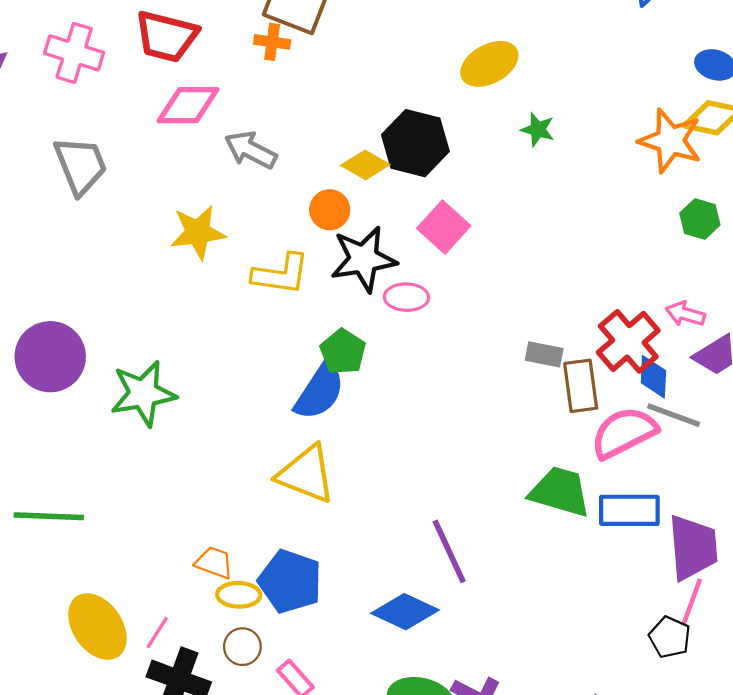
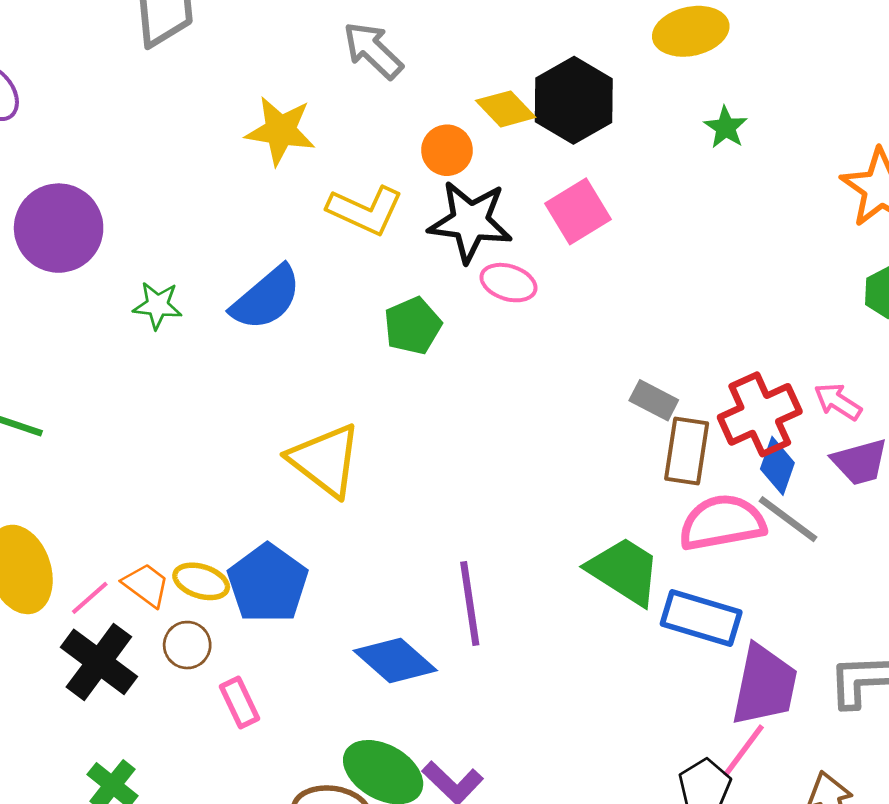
blue semicircle: (320, 391) -> (266, 298), moved
green star: (143, 394) -> (157, 305), size x0.6
orange trapezoid: (214, 563) -> (146, 585), moved

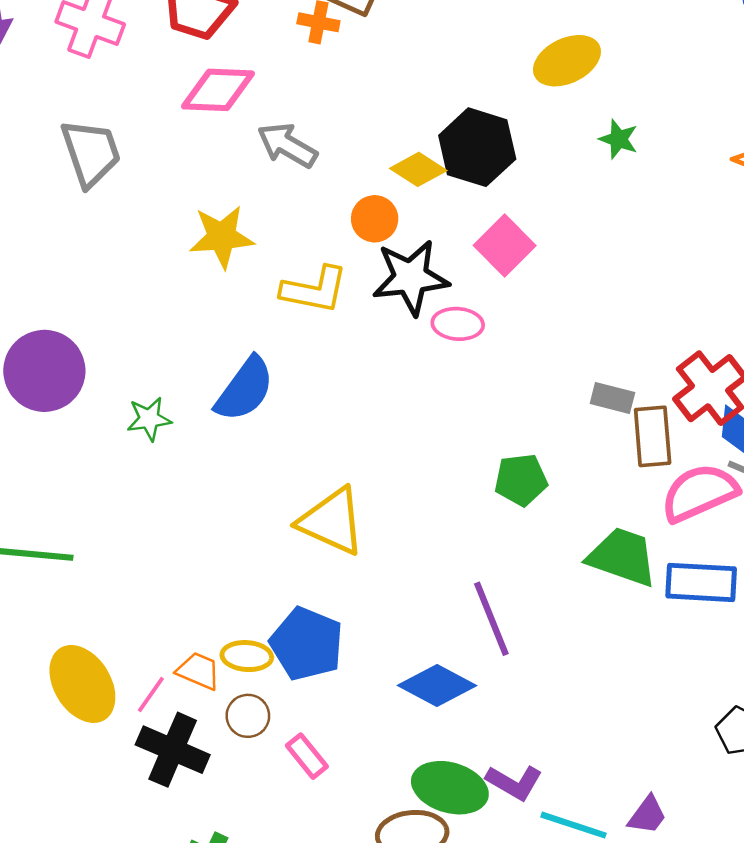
green pentagon: (413, 326) -> (521, 480), moved, turned 30

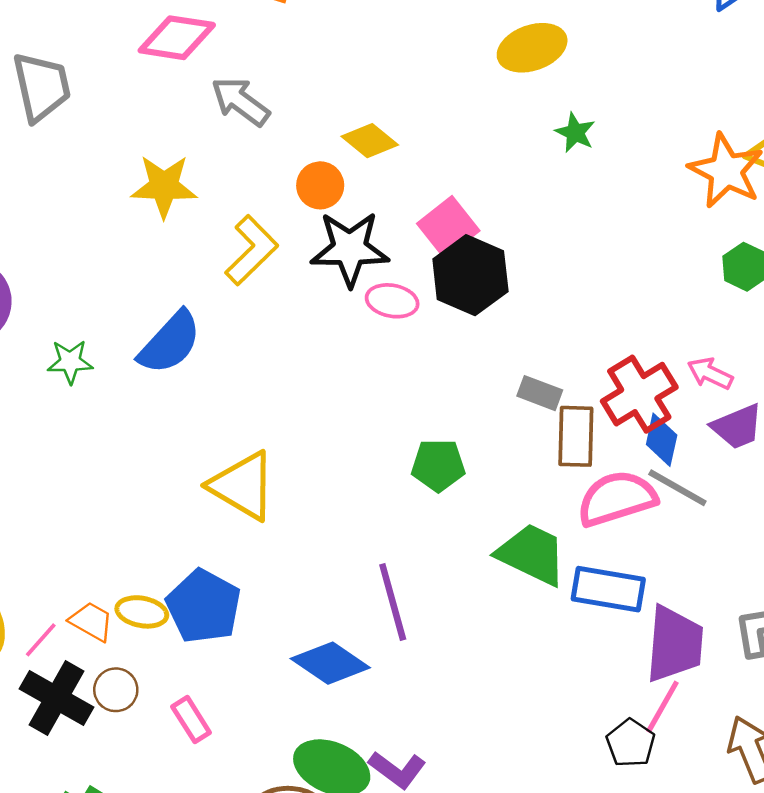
black hexagon: (477, 147) -> (470, 275), moved
yellow L-shape: (314, 290) -> (251, 250), turned -62
brown circle: (248, 716) -> (116, 690), moved

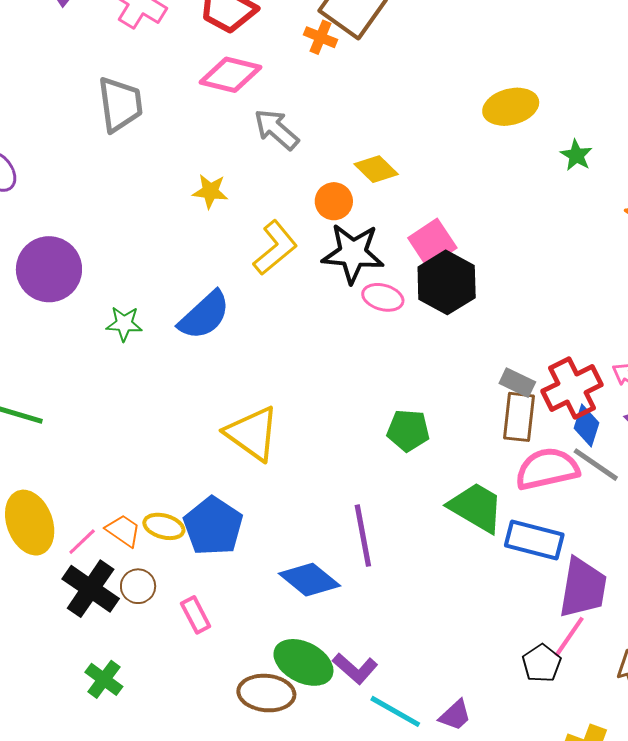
green star: (575, 133) -> (576, 155), moved
yellow star: (164, 186) -> (210, 191), size x0.7
gray rectangle: (540, 393) -> (517, 383), moved

